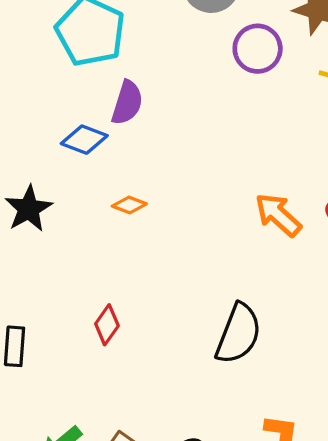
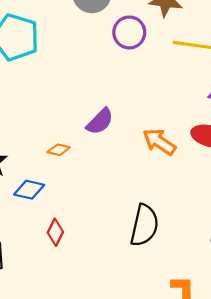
purple semicircle: (127, 103) -> (100, 122), moved, turned 36
blue diamond: (84, 140) -> (29, 190), moved

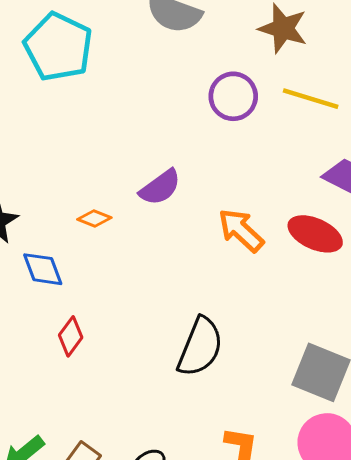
purple circle: (129, 32) -> (233, 96), moved
blue diamond: (29, 190) -> (43, 269), turned 48

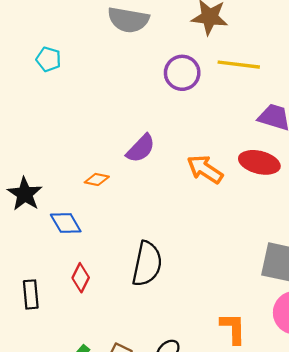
cyan pentagon: (58, 47) -> (49, 59), size x0.5
red diamond: (71, 336) -> (81, 278), moved
black semicircle: (200, 347) -> (147, 264), moved

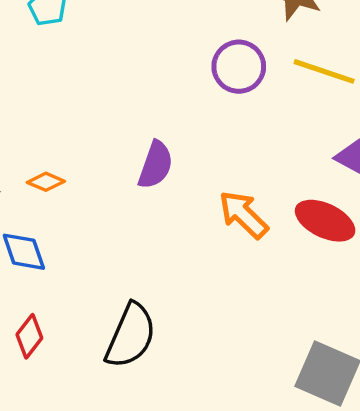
purple semicircle: (141, 148) -> (156, 165), turned -36
orange diamond: (97, 179) -> (46, 182), moved

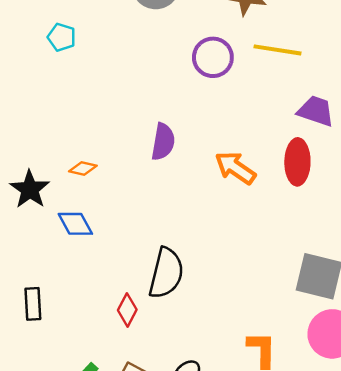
red ellipse: (325, 221) -> (297, 162), turned 75
red diamond: (29, 336) -> (127, 310), moved

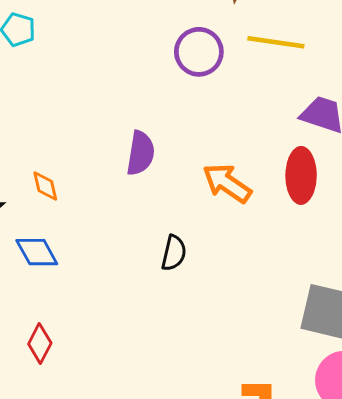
orange diamond: (83, 169) -> (45, 186), turned 64
black semicircle: (166, 273) -> (174, 253), moved, size x0.6
red diamond: (127, 310) -> (40, 344), moved

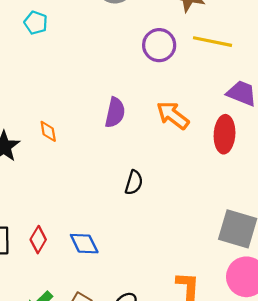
orange arrow: (227, 183) -> (173, 115), moved
blue diamond: (37, 252) -> (84, 244), moved

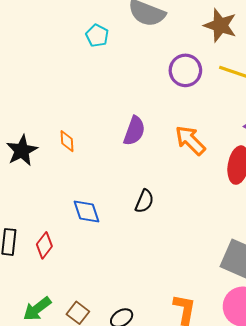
cyan pentagon: (36, 23) -> (97, 36), moved
blue diamond: (84, 244) -> (87, 211), moved

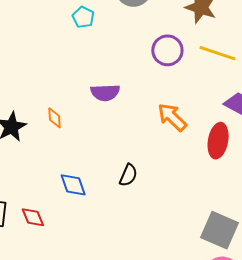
purple semicircle: (134, 131) -> (105, 93), moved, turned 68
red diamond: (44, 245) -> (33, 217), turned -60

